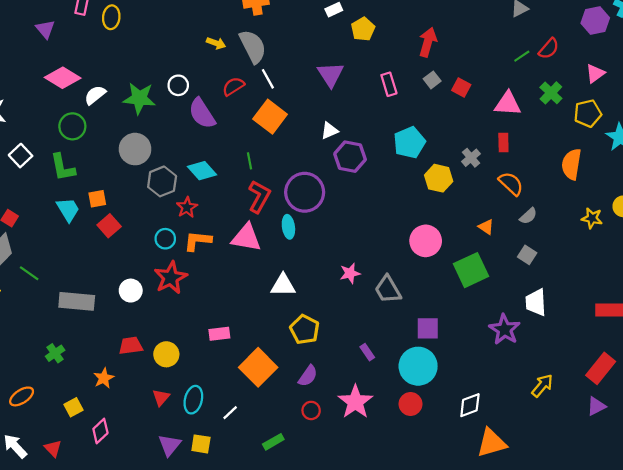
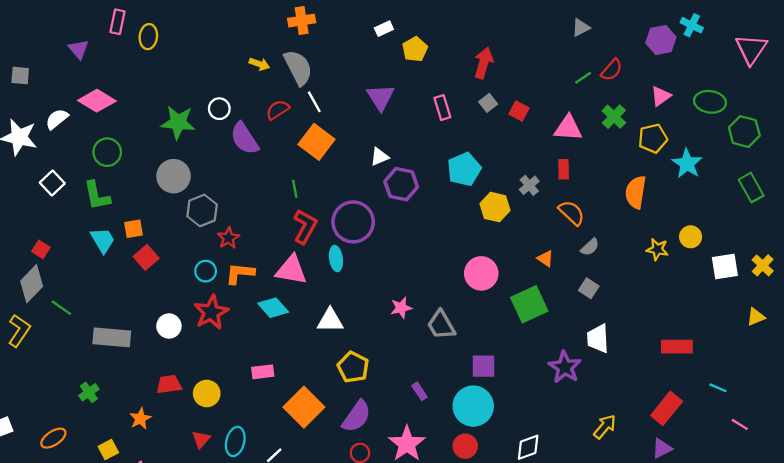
white semicircle: (95, 95) -> (57, 119), moved
cyan diamond: (202, 171) -> (273, 308), moved
purple semicircle: (308, 376) -> (357, 416), size x1.4

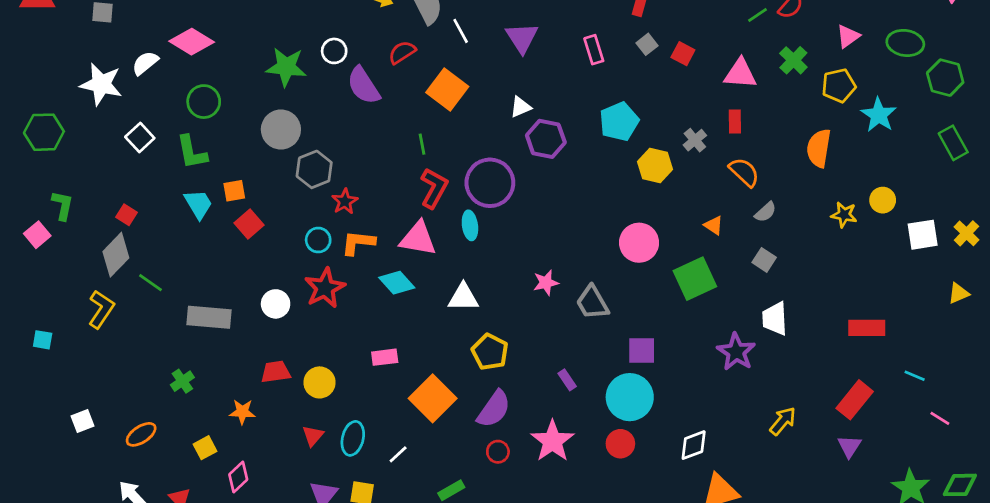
white line: (314, 102) -> (461, 31), moved
orange star: (140, 419) -> (242, 412), turned 30
purple triangle: (662, 448) -> (849, 446), turned -30

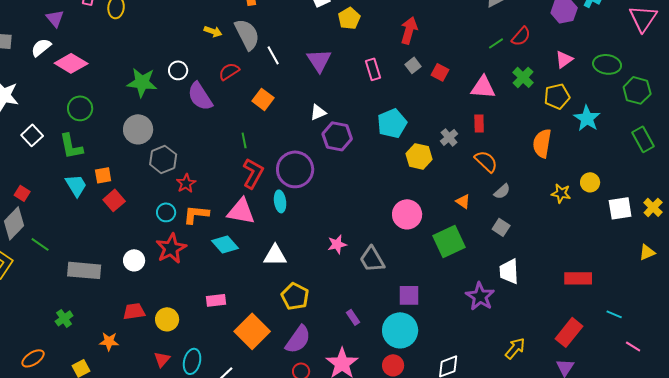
white semicircle: (145, 63) -> (41, 47), moved
orange square: (447, 90) -> (263, 99), size x0.7

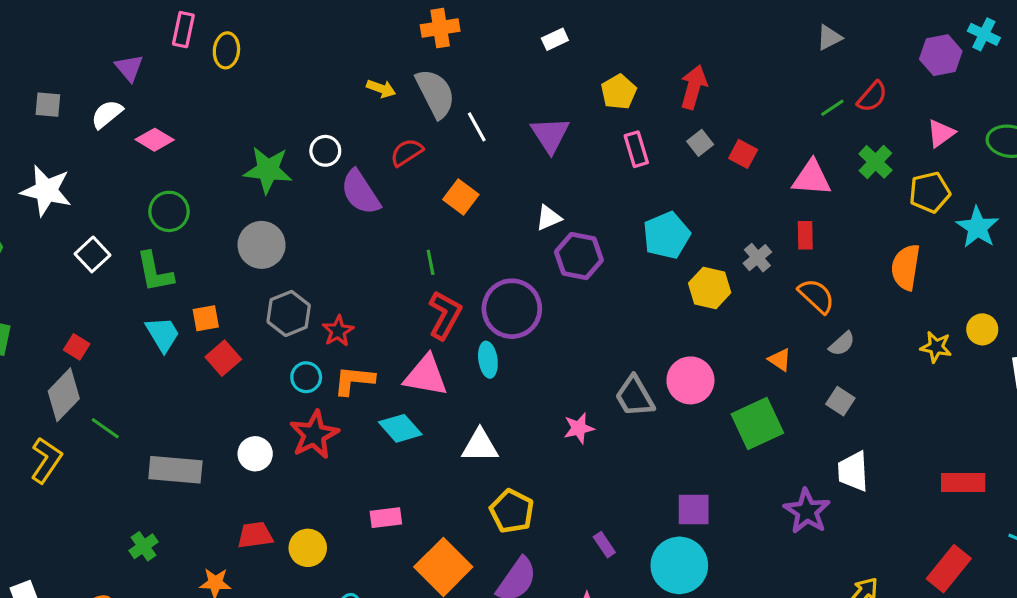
yellow pentagon: (349, 18) -> (619, 92), moved
pink diamond: (71, 63) -> (155, 140), size x0.7
gray hexagon: (163, 159) -> (289, 313), moved
gray trapezoid: (372, 259) -> (635, 396), moved

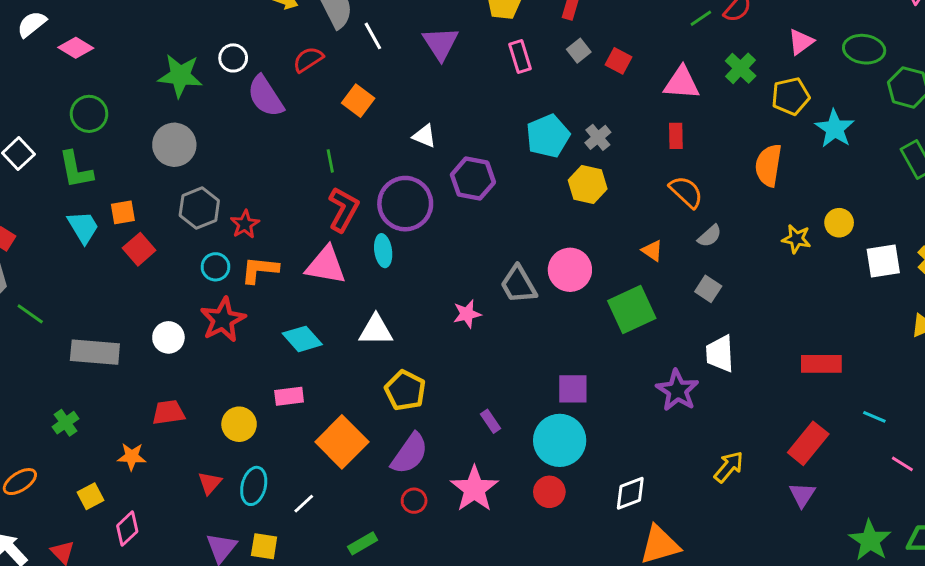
white triangle: (549, 218) -> (424, 136), moved, turned 45
purple hexagon: (579, 256) -> (473, 179), moved
gray cross: (757, 258) -> (598, 137), moved
cyan diamond: (400, 428) -> (302, 339), moved
yellow circle: (308, 548) -> (239, 424), moved

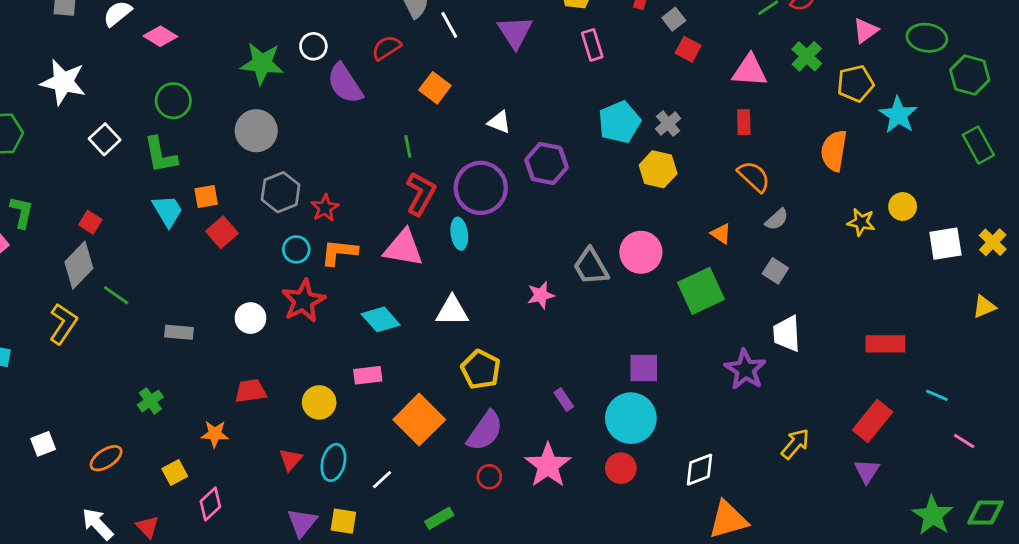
gray square: (579, 51) -> (674, 19), moved
gray rectangle: (95, 352) -> (179, 332), size x0.6

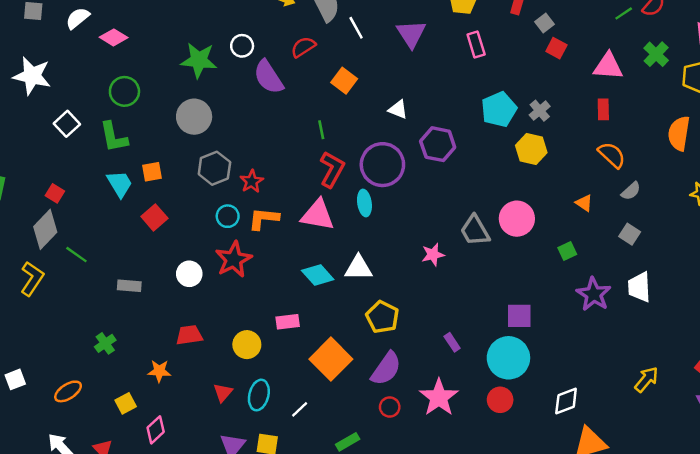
red square: (222, 232) -> (154, 217), moved
green square: (701, 291) -> (567, 251), size x0.5
cyan diamond: (381, 319) -> (318, 275), moved
purple star: (745, 370) -> (594, 294), moved

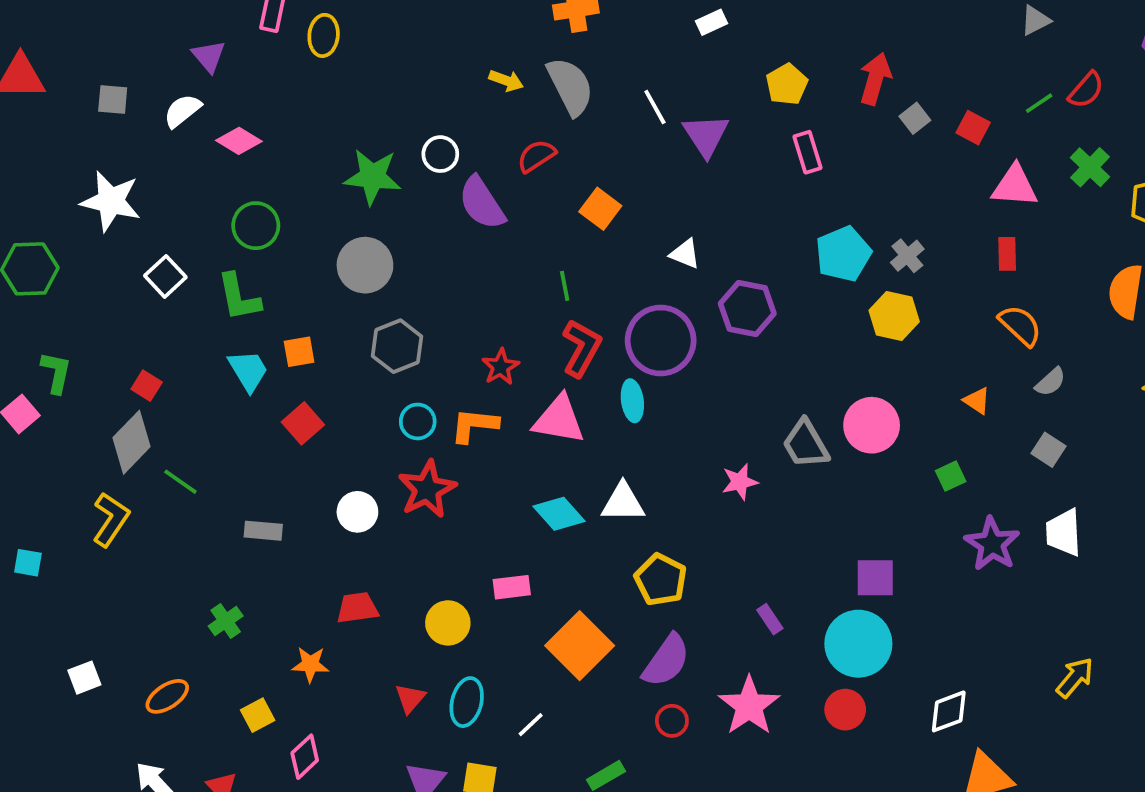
white line: (356, 28) -> (655, 107), moved
red square: (556, 48) -> (973, 128), moved
red star: (252, 181) -> (501, 367), moved

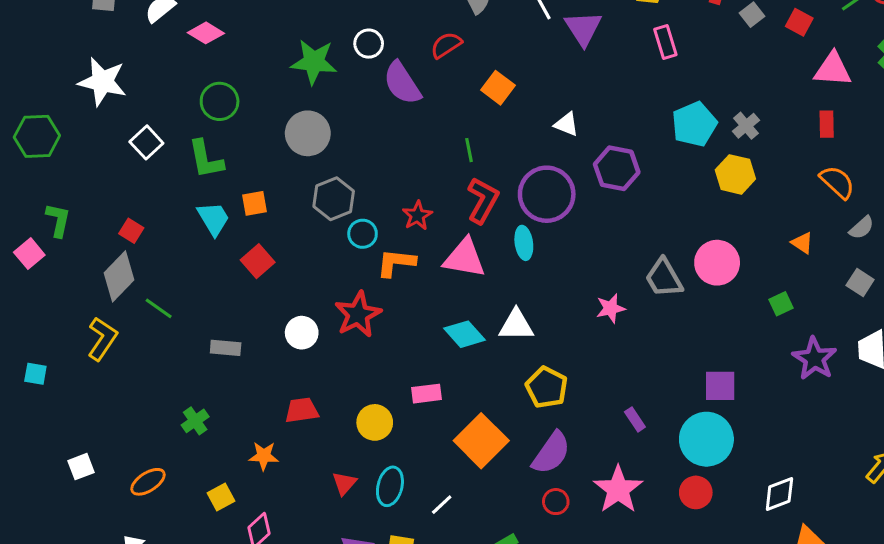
cyan circle: (418, 421) -> (363, 234), moved

